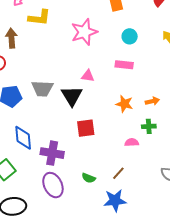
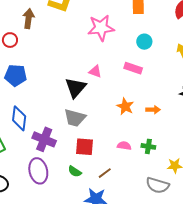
gray trapezoid: (42, 88) -> (75, 118), moved
green cross: (149, 126) -> (148, 146), moved
red square: (86, 128) -> (85, 147), moved

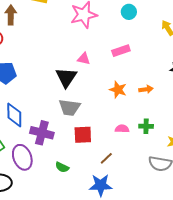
cyan circle: (144, 42) -> (129, 12), moved
pink rectangle: (133, 68) -> (121, 51), turned -30
purple ellipse: (38, 171) -> (22, 157), moved
green semicircle: (75, 171) -> (62, 167), moved

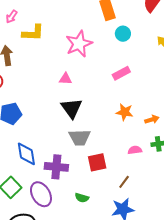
pink triangle: (84, 59) -> (66, 79), moved
orange arrow: (146, 89) -> (152, 119), moved

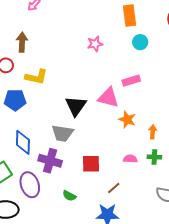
yellow L-shape: (33, 33) -> (36, 77), moved
pink star: (79, 44) -> (95, 44), size x0.6
pink triangle: (66, 79) -> (108, 98), moved, size x1.6
orange arrow: (152, 119) -> (153, 132), turned -80
gray trapezoid: (80, 137) -> (62, 133), moved

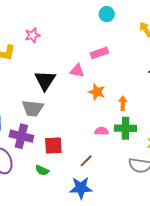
pink star: (95, 44) -> (32, 35), moved
pink triangle: (108, 98) -> (77, 71), size x0.7
green cross: (154, 157) -> (125, 128), size x1.5
red square: (91, 164) -> (53, 145), moved

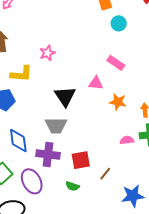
pink rectangle: (99, 53) -> (116, 63), turned 60
brown line: (86, 161) -> (105, 174), moved
blue star: (81, 188) -> (133, 196), moved

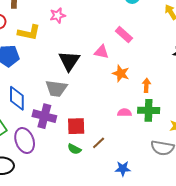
green semicircle: (72, 186) -> (74, 149), moved
blue star: (133, 196) -> (123, 169), size x0.7

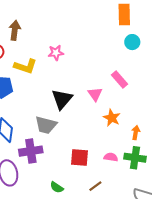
pink triangle: (101, 52) -> (95, 94), turned 35
purple cross: (44, 116) -> (31, 151), turned -30
red square: (76, 126) -> (79, 157), moved
brown line: (99, 143) -> (95, 186), moved

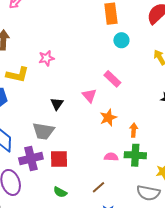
black triangle: (62, 99) -> (57, 104), size x0.6
orange star: (112, 118) -> (108, 118), turned 30
red square: (79, 157) -> (59, 159), moved

